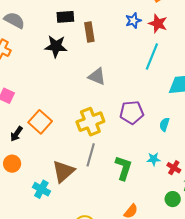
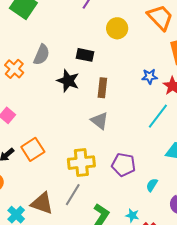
gray semicircle: (14, 20) -> (42, 55), moved, turned 70
brown rectangle: (89, 32) -> (102, 88), moved
brown triangle: (63, 171) -> (42, 203), turned 45

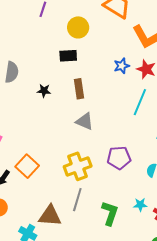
black rectangle: (85, 55) -> (68, 56), moved
black star: (68, 81) -> (44, 91), size x0.6

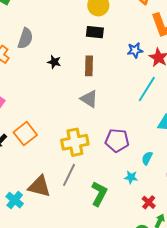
black rectangle: (68, 56) -> (95, 32), moved
cyan star: (140, 205) -> (131, 177), moved

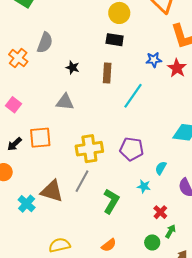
cyan line: (147, 89) -> (133, 96), moved
gray triangle: (89, 99) -> (65, 102), moved, turned -30
orange square: (25, 134) -> (40, 138), turned 30

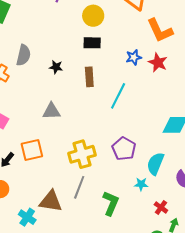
black star: (73, 68) -> (56, 67), moved
purple pentagon: (132, 149) -> (124, 149), turned 30
cyan semicircle: (161, 168) -> (155, 164), size x1.6

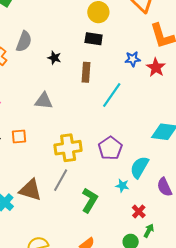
orange square: (32, 150) -> (19, 137), size x0.7

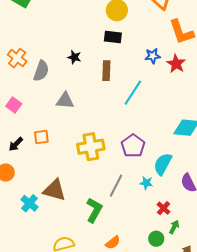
gray semicircle: (24, 42) -> (41, 71), moved
gray line: (61, 180) -> (116, 186), moved
green L-shape: (90, 200) -> (94, 210), moved

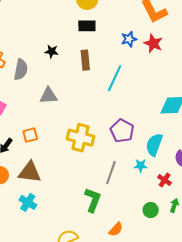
yellow cross: (91, 147) -> (81, 138), turned 32
brown triangle: (55, 190) -> (30, 172), moved
red cross: (163, 208) -> (165, 180), moved
green circle: (156, 239) -> (151, 210), moved

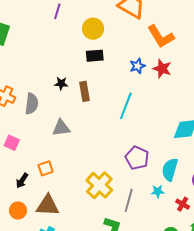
brown rectangle: (85, 60) -> (84, 91), moved
yellow cross: (81, 138) -> (99, 185), moved, turned 32

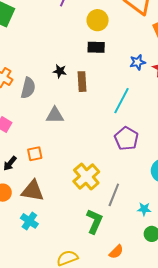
purple pentagon: (137, 158) -> (126, 139), moved
cyan star: (158, 191) -> (144, 209), moved

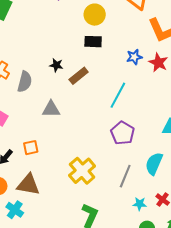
brown rectangle: (82, 82) -> (79, 76), turned 54
gray line: (114, 195) -> (125, 176), moved
cyan cross: (29, 221) -> (15, 210), moved

